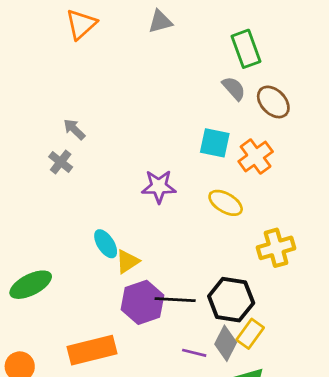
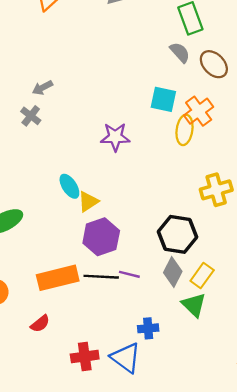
gray arrow: (74, 129) -> (42, 88), turned -72
yellow ellipse: (226, 203) -> (185, 130), moved, turned 68
black line: (175, 300) -> (101, 277), moved
yellow rectangle: (250, 334) -> (202, 276), moved
purple line: (194, 353) -> (129, 274), moved

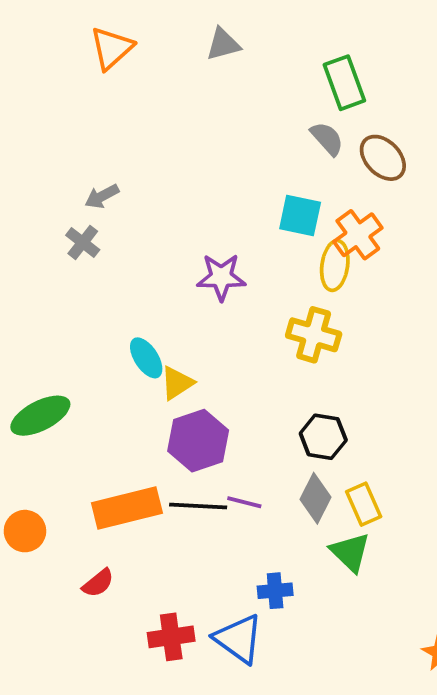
yellow cross: (216, 190) -> (314, 335), moved, turned 32
black hexagon: (177, 234) -> (323, 437), size x0.7
yellow rectangle: (202, 276) -> (364, 504), turned -60

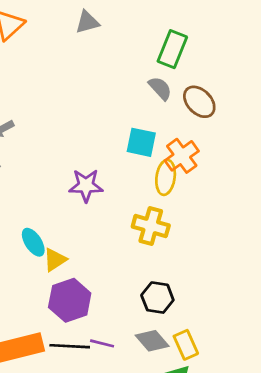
green rectangle: (344, 83) -> (172, 49), turned 42
gray diamond: (316, 498) -> (152, 341), turned -68

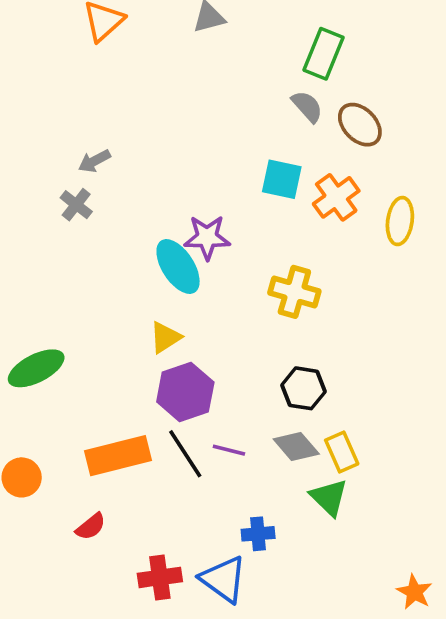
yellow ellipse: (166, 177) -> (400, 221), moved
cyan ellipse: (33, 242) -> (178, 266), moved, size x1.4
black line: (70, 346) -> (185, 454), turned 54

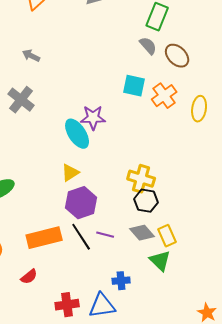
gray arrow: (94, 161) -> (31, 56), moved, turned 54
gray cross: (76, 205) -> (21, 100), size x1.5
yellow cross: (294, 292) -> (141, 179), moved
blue triangle: (223, 579) -> (102, 306), turned -44

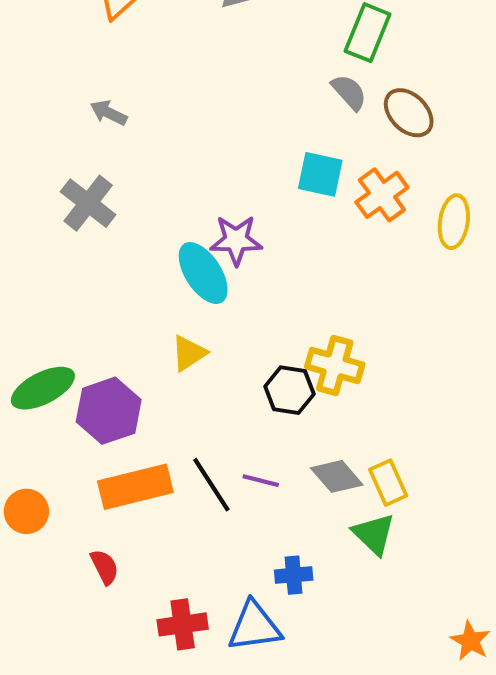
black hexagon: (146, 201) -> (289, 390), moved
purple hexagon: (81, 203) -> (109, 411), moved
red semicircle: (29, 277) -> (105, 567), turned -78

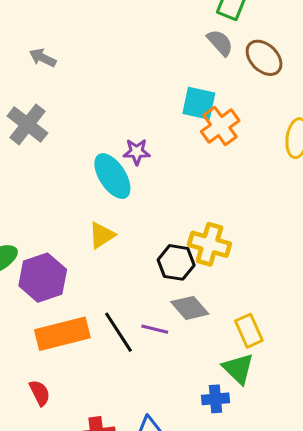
orange cross: (382, 195) -> (220, 126), moved
purple star: (236, 240) -> (137, 152), size x0.7
gray diamond: (337, 476) -> (190, 308), moved
blue cross: (294, 575) -> (215, 399), moved

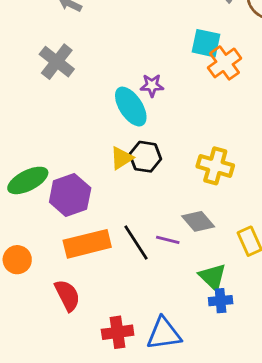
black hexagon: (176, 262) -> (145, 157), moved
green triangle: (238, 369) -> (213, 277), moved
red semicircle: (40, 393) -> (67, 295), size x1.4

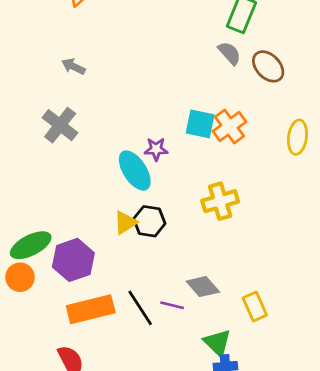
cyan square: (206, 43) -> (200, 124), moved
yellow cross: (215, 166) -> (220, 201), moved, turned -32
orange circle: (17, 260) -> (20, 277), moved

